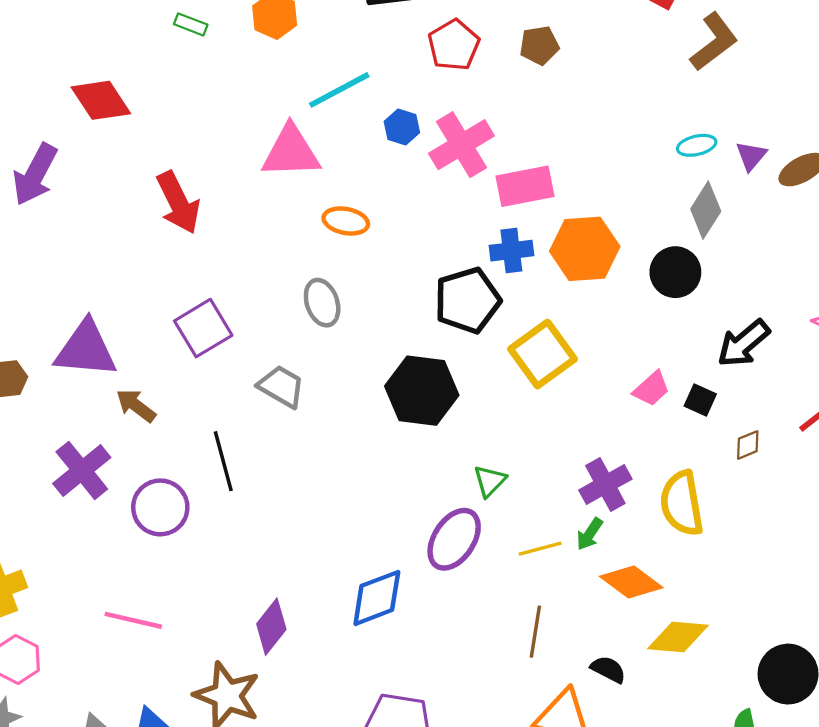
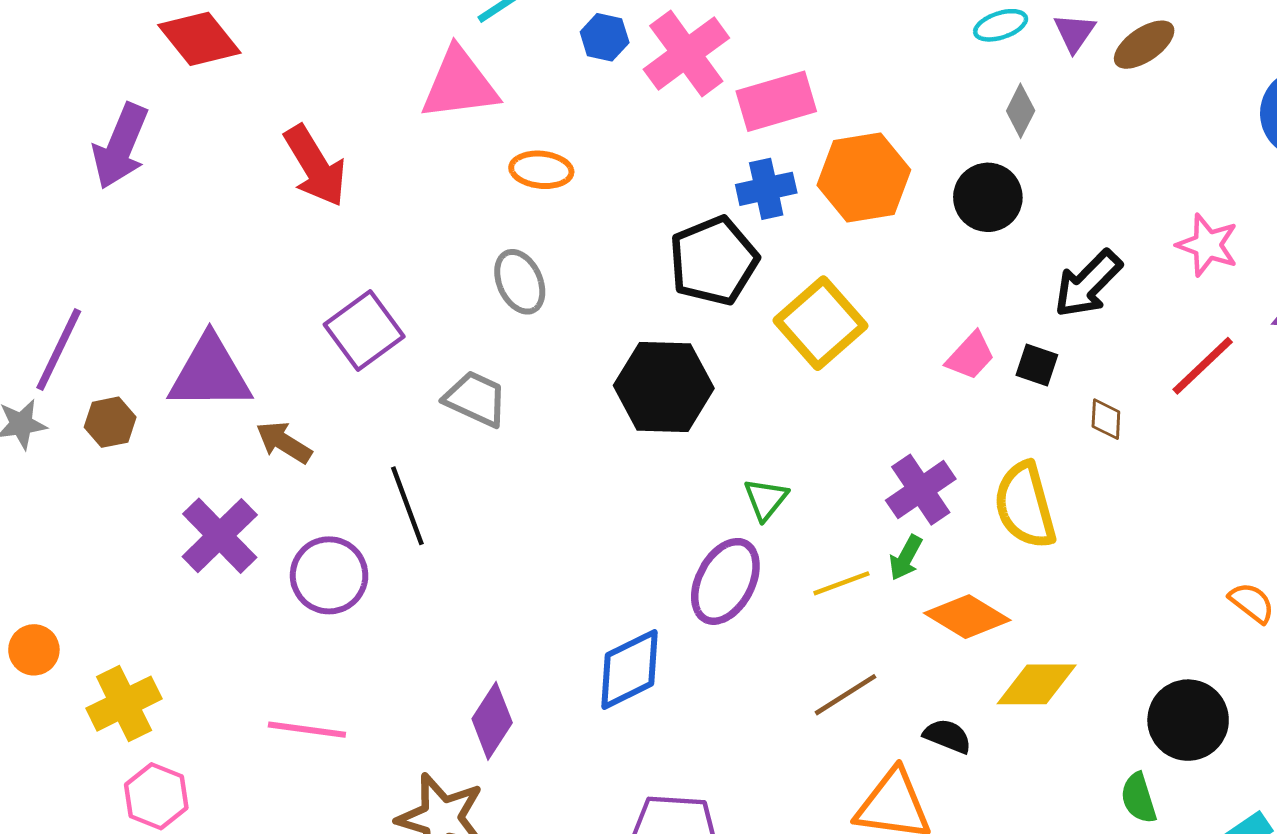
gray diamond: (706, 210) -> (1021, 111), size x0.7
brown diamond: (748, 445) -> (1106, 419), turned -60
brown line: (535, 632) -> (845, 695), turned 54

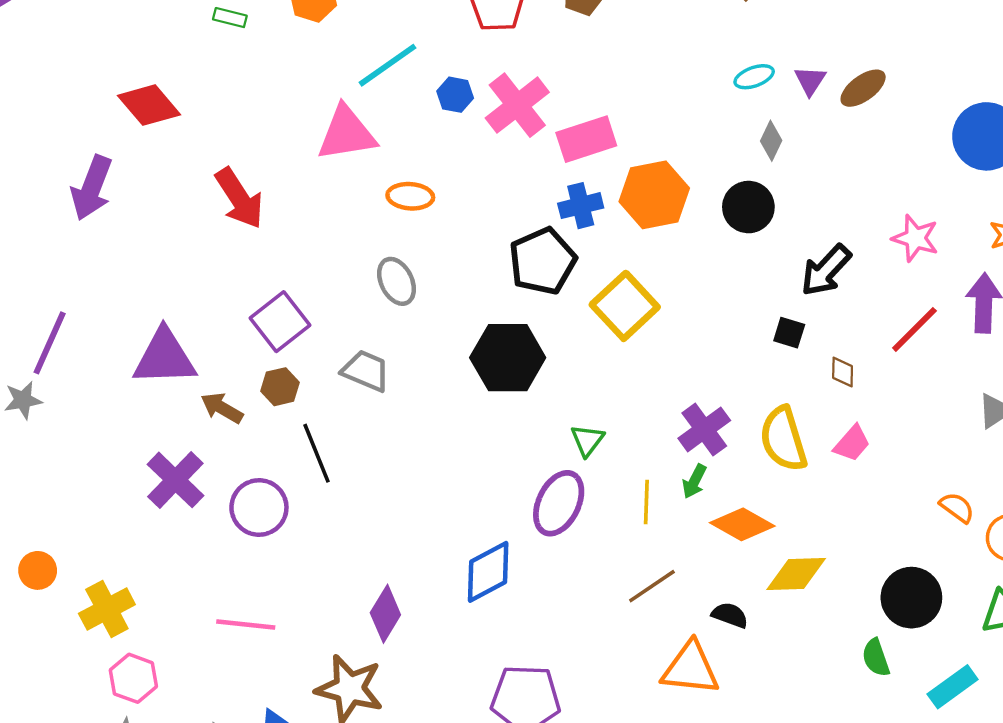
pink trapezoid: (970, 356) -> (852, 443), moved
brown hexagon: (110, 422) -> (280, 387), moved
yellow line: (841, 583) -> (646, 502), turned -66

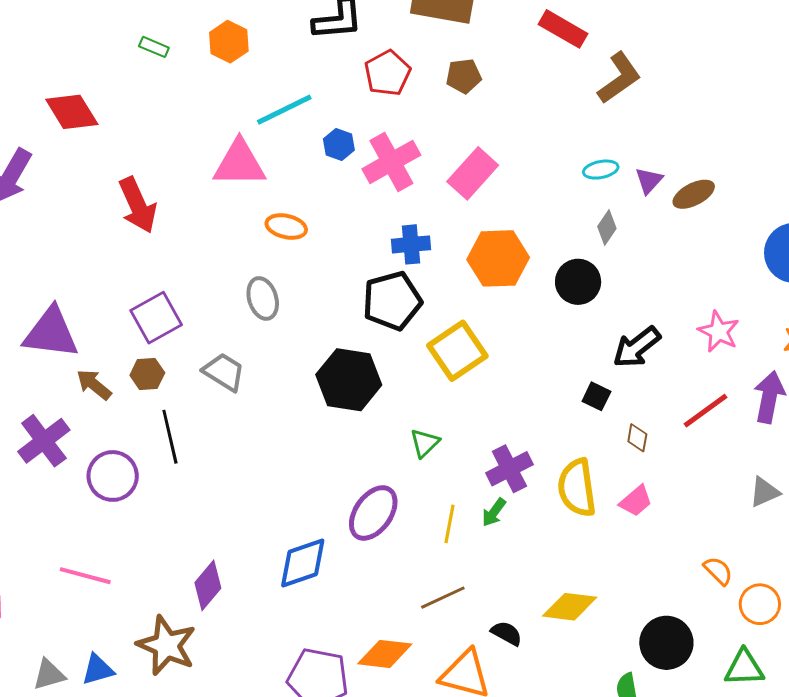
pink rectangle: (586, 139) -> (473, 173), moved, turned -39
blue cross: (581, 206) -> (411, 244), moved
green triangle: (587, 440) -> (425, 443), moved
orange diamond: (742, 524) -> (385, 654), moved, turned -32

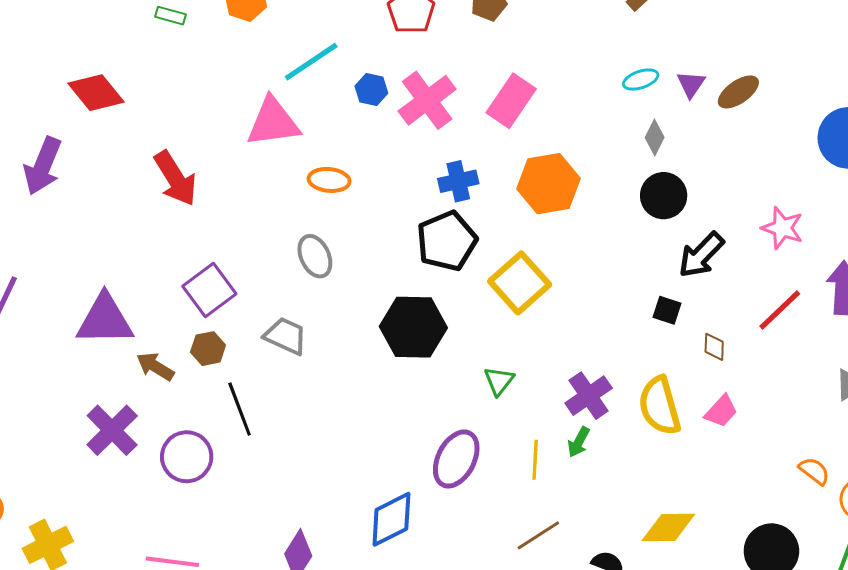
black circle: (578, 282) -> (664, 196), moved

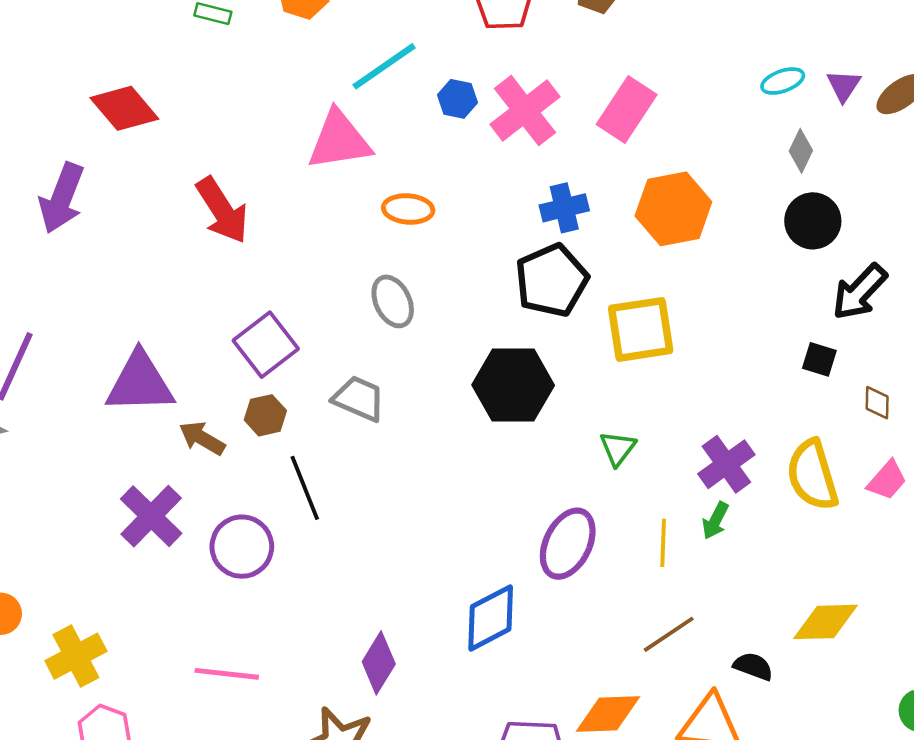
yellow square: (520, 283) -> (641, 329), turned 34

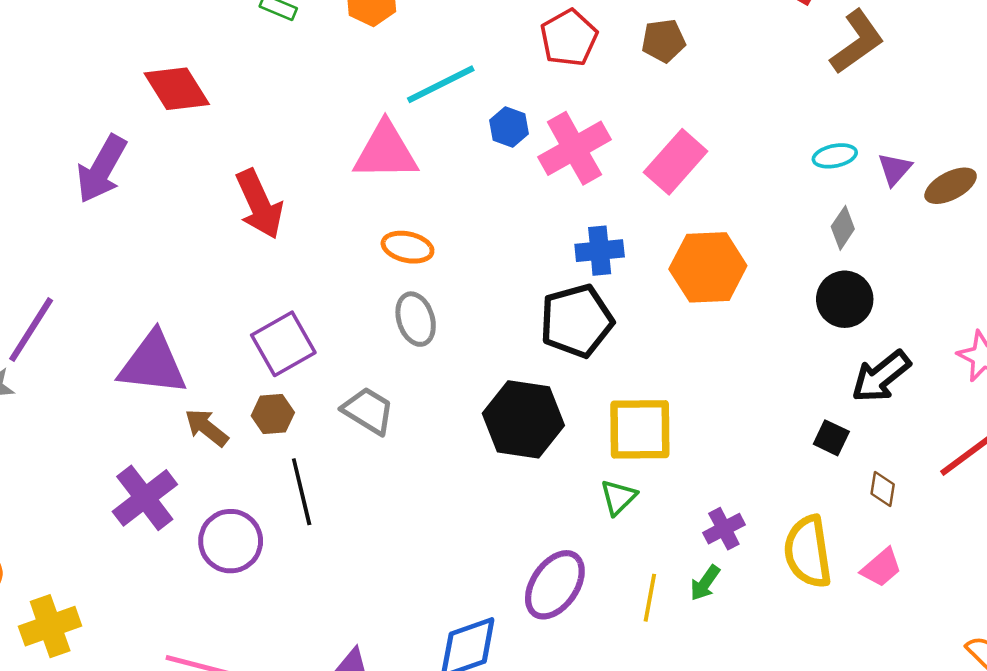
orange ellipse: (408, 209) -> (408, 247), moved
yellow square: (641, 329) -> (640, 429), moved
purple cross: (726, 464) -> (724, 529), size x0.7

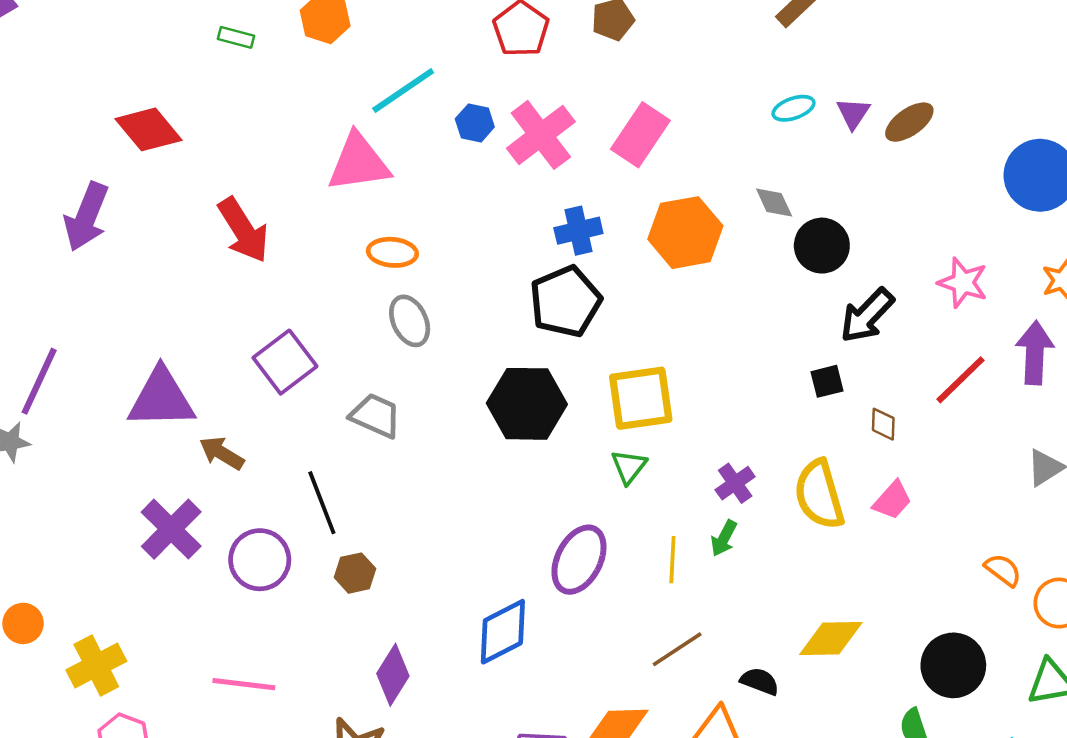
gray diamond: (843, 228) -> (774, 202), moved, turned -51
brown hexagon: (273, 414) -> (355, 573), moved
black square: (831, 438) -> (827, 381), turned -32

